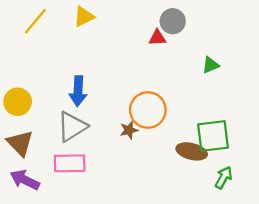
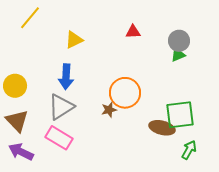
yellow triangle: (84, 16) -> (74, 40), moved
gray circle: (173, 21) -> (179, 41), moved
pink rectangle: (70, 163) -> (59, 138), turned 32

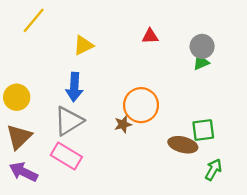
green square: (180, 115) -> (203, 130), size x0.7
brown triangle: (17, 121) -> (19, 137), turned 30

